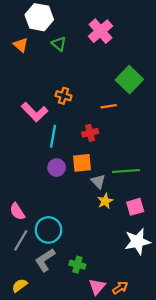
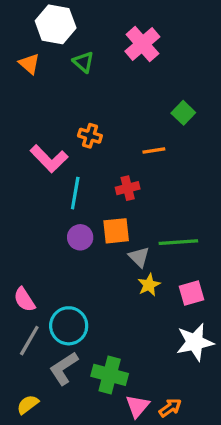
green square: (129, 80) -> (183, 113), size x0.6
green cross: (77, 265) -> (110, 375), size x1.5

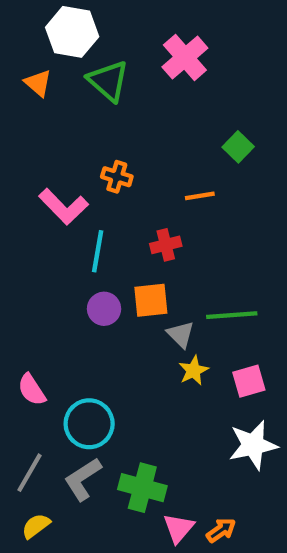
green triangle: (83, 62) -> (108, 81), size x1.5
gray line: (29, 341) -> (29, 473), moved

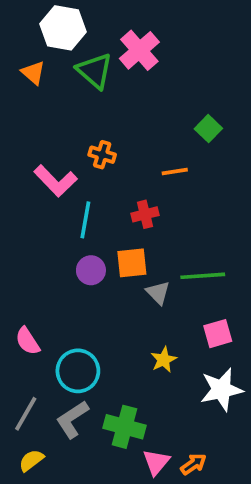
pink cross: (185, 58) -> (139, 50), moved
yellow star: (193, 371) -> (164, 360), moved

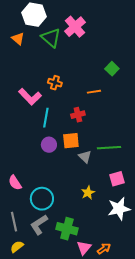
gray line: (26, 414) -> (14, 222), turned -42

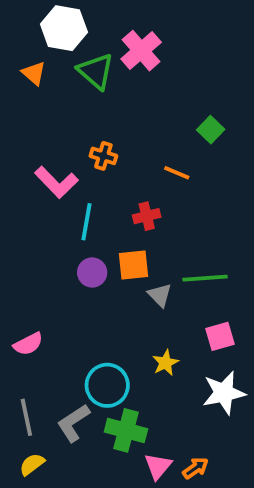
orange line: (94, 92) -> (177, 173), turned 32
pink semicircle: (15, 183) -> (28, 344), turned -84
cyan circle: (42, 199) -> (107, 385), moved

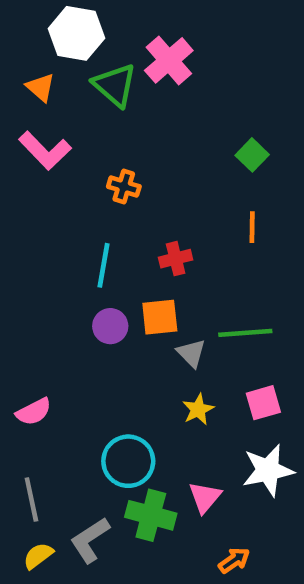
orange line: (177, 173) -> (252, 227), moved, turned 68
pink L-shape: (56, 182) -> (45, 150), moved
yellow star: (165, 363) -> (198, 409), moved
gray L-shape: (73, 423) -> (90, 540), moved
pink triangle: (158, 466) -> (205, 497), moved

